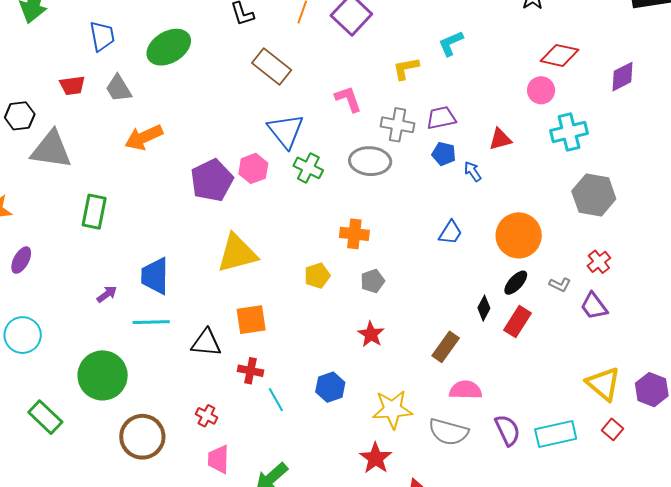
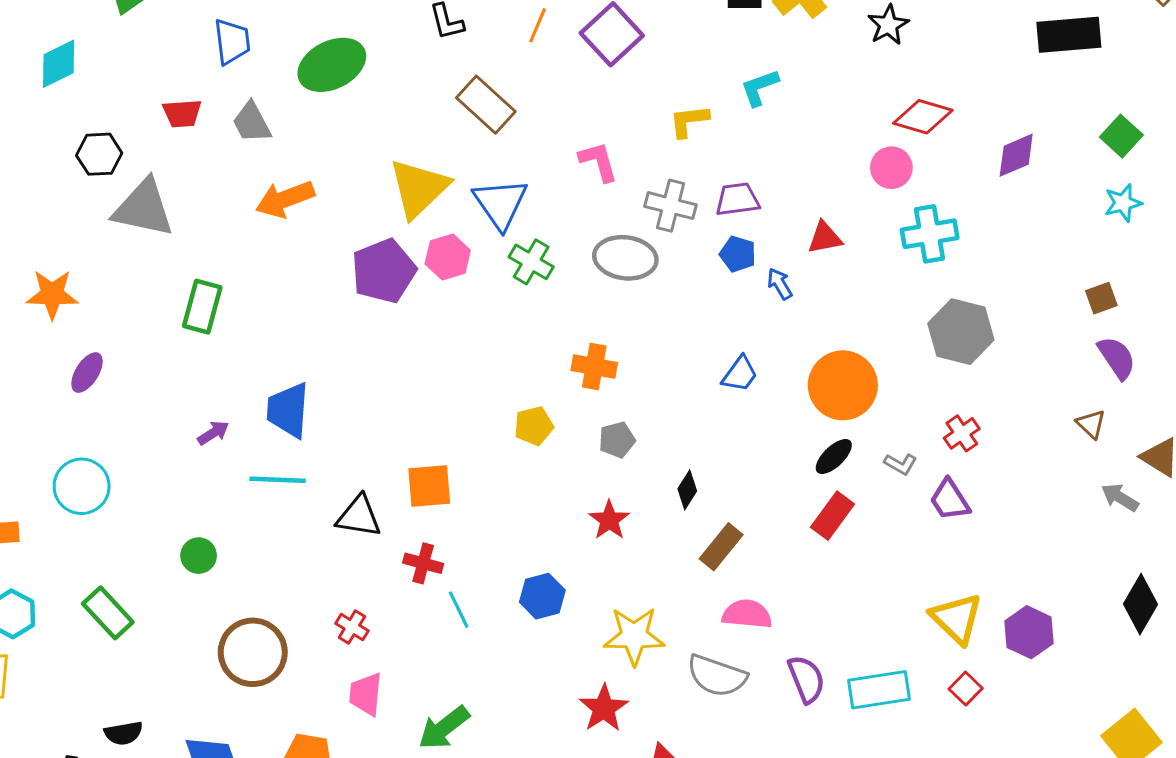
yellow triangle: (237, 253) -> (419, 188), moved, turned -33
black diamond: (484, 308) -> (687, 490), moved
green circle: (103, 375) -> (199, 556), size x0.5

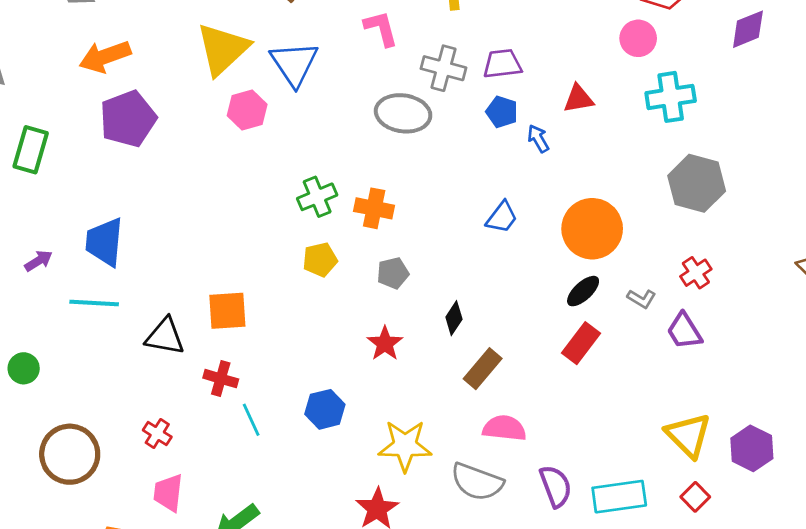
green cross: (531, 262) -> (317, 197), moved, turned 36
purple pentagon: (384, 271) -> (128, 119), moved

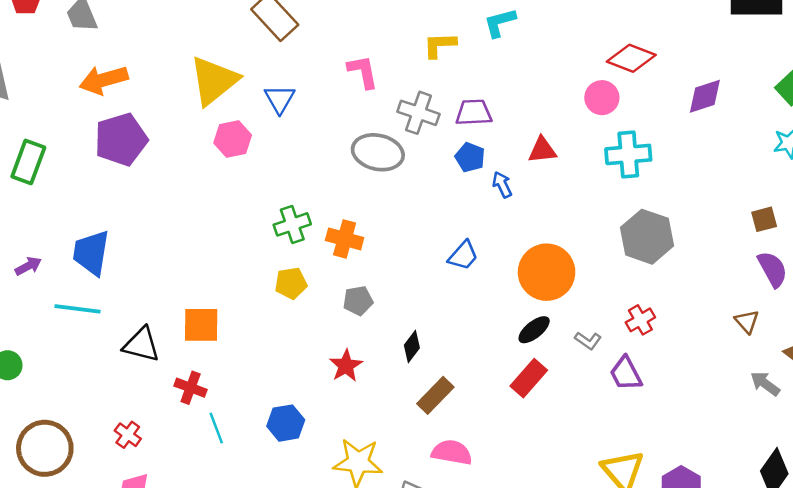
blue triangle: (294, 64) -> (280, 99), size x0.7

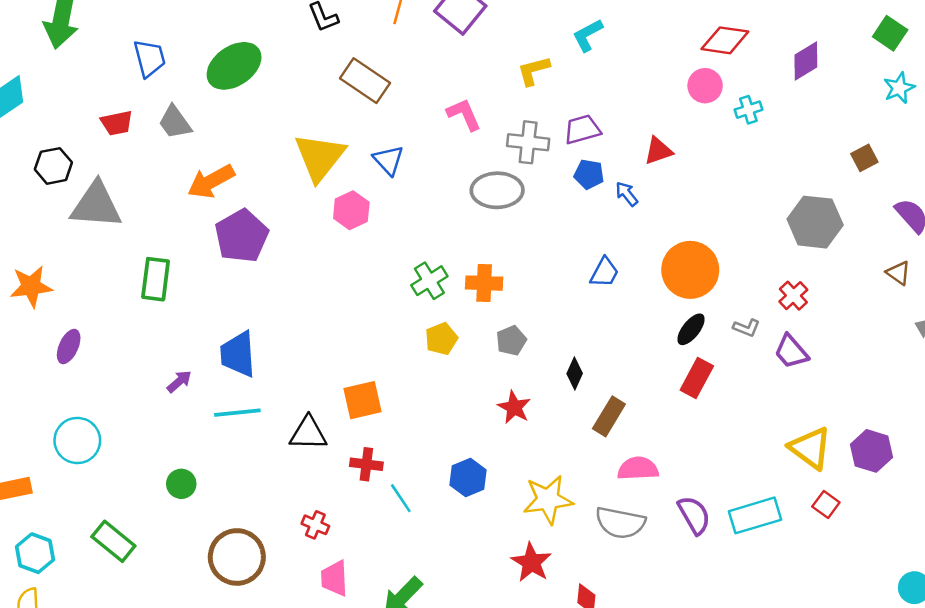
cyan cross: (628, 154) -> (748, 110), moved, size x0.6
brown square: (764, 219) -> (864, 158), moved
gray hexagon: (647, 237) -> (815, 222), moved

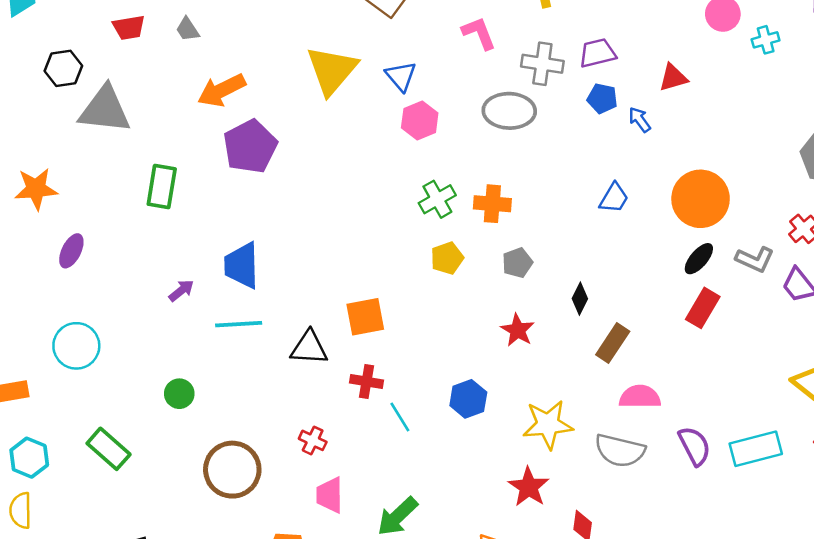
gray trapezoid: (175, 122) -> (187, 29), size x0.7
pink hexagon: (351, 210) -> (420, 120), moved
gray L-shape: (747, 328) -> (755, 259), size x1.4

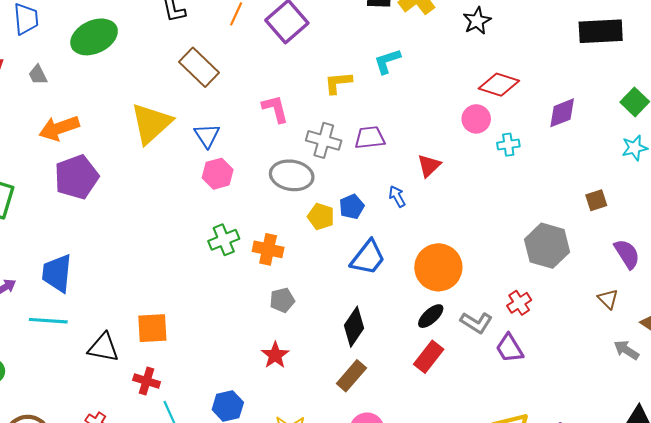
red triangle: (673, 78) -> (429, 166), turned -35
blue pentagon: (602, 98) -> (352, 207), moved, turned 30
blue trapezoid: (614, 198) -> (368, 258), size x1.4
yellow pentagon: (447, 258) -> (321, 217), moved, turned 30
black diamond: (580, 299) -> (354, 327), moved, size x1.5

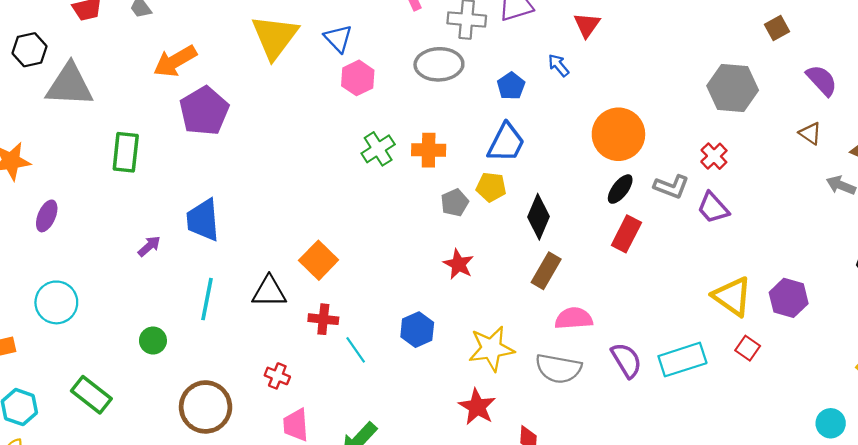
yellow pentagon: (321, 217) -> (491, 187), moved
blue trapezoid: (368, 258) -> (506, 143), moved
cyan line: (48, 321) -> (207, 299), moved, turned -72
orange square: (152, 328) -> (319, 260), turned -32

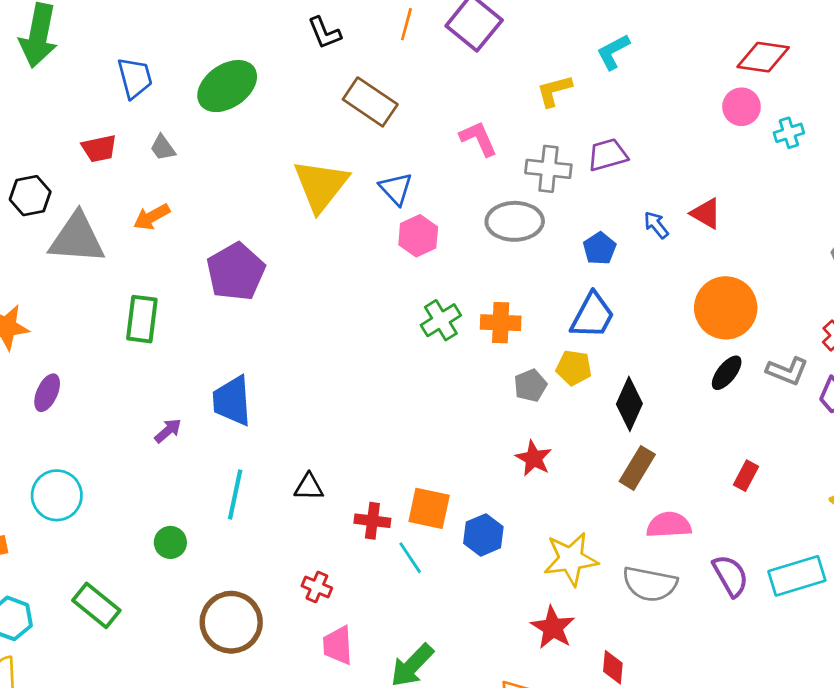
red triangle: (587, 25) -> (706, 213), moved, turned -36
orange arrow: (175, 61) -> (152, 217), moved, size x0.7
red rectangle: (626, 234) -> (746, 476), moved, size x0.7
orange square: (319, 260) -> (429, 508), moved, turned -33
black triangle: (269, 292) -> (309, 487), size x0.7

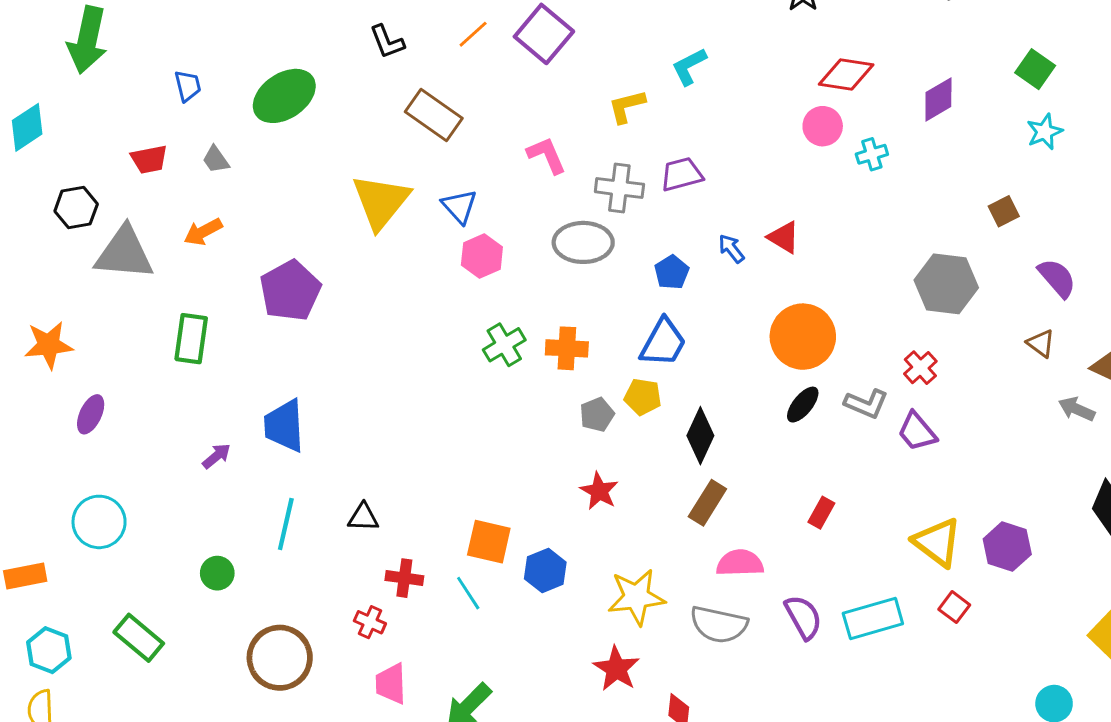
orange line: (406, 24) -> (473, 34), turned 32
blue trapezoid: (135, 78) -> (188, 86), size x0.7
red cross: (372, 521) -> (404, 578), moved

